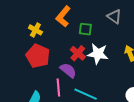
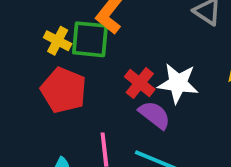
green square: (85, 29) -> (90, 39), moved, size x1.5
purple semicircle: (68, 70) -> (155, 115), moved

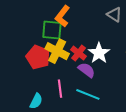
yellow cross: (58, 41) -> (57, 51), moved, size x1.6
white star: (178, 83) -> (99, 53), turned 30

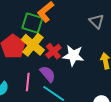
white star: (99, 53) -> (73, 56), turned 30
purple semicircle: (87, 70) -> (48, 74), moved

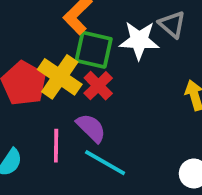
green square: (32, 23) -> (94, 50), moved
white star: (73, 56) -> (139, 40), moved

